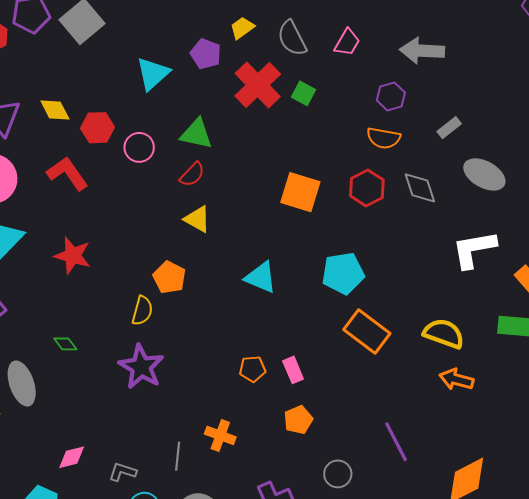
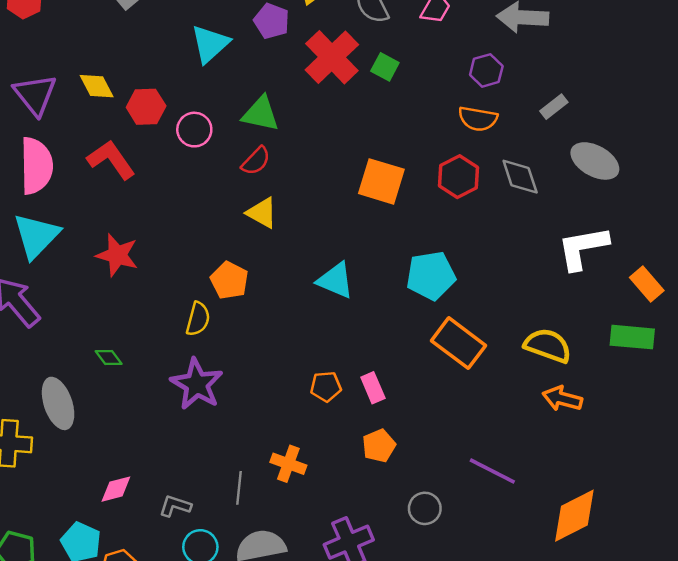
purple line: (396, 442) -> (492, 471), turned -36

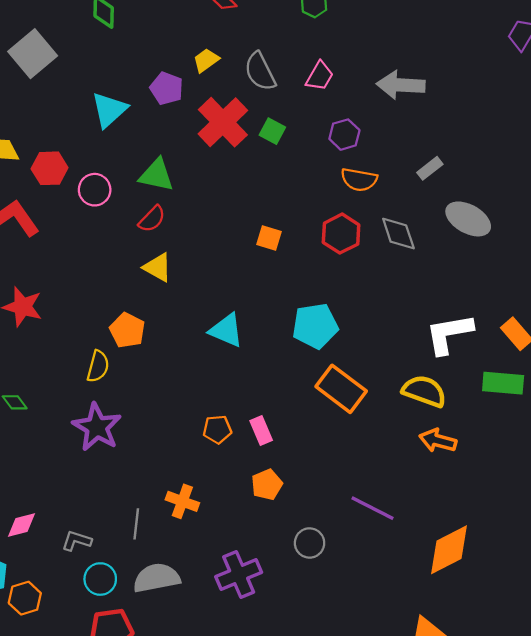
purple hexagon: (486, 70) -> (344, 135), moved
orange square: (381, 181) -> (269, 238), size x0.6
white L-shape: (583, 248) -> (449, 334), moved

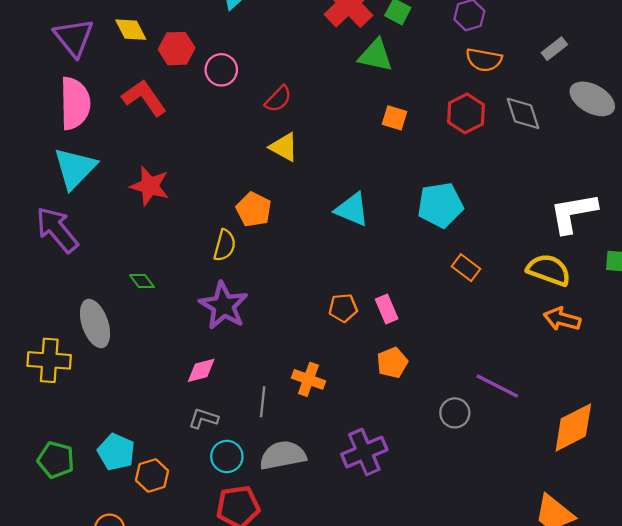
green triangle: (156, 175) -> (375, 55), moved
orange rectangle: (341, 389) -> (466, 268), size x0.6
pink diamond: (21, 525) -> (201, 370), moved
gray circle: (310, 543) -> (455, 413), moved

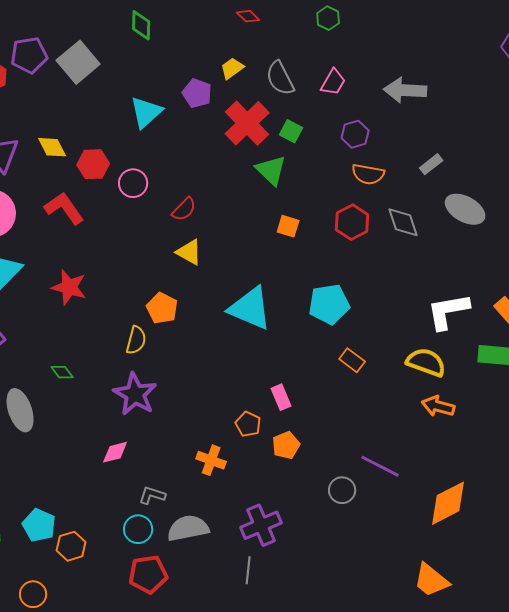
green triangle: (375, 55) -> (271, 170), turned 32
cyan triangle: (352, 210) -> (250, 308), size x1.4
orange pentagon: (343, 308) -> (248, 424), moved, turned 30
gray line: (263, 402) -> (248, 570), moved
gray L-shape: (203, 419) -> (152, 495), moved

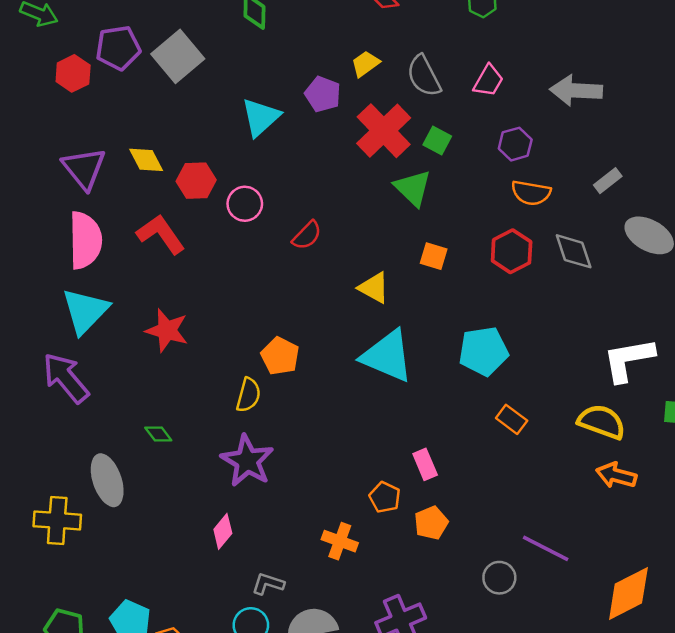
yellow triangle: (189, 252) -> (374, 288), moved
pink diamond: (115, 452) -> (223, 531), turned -36

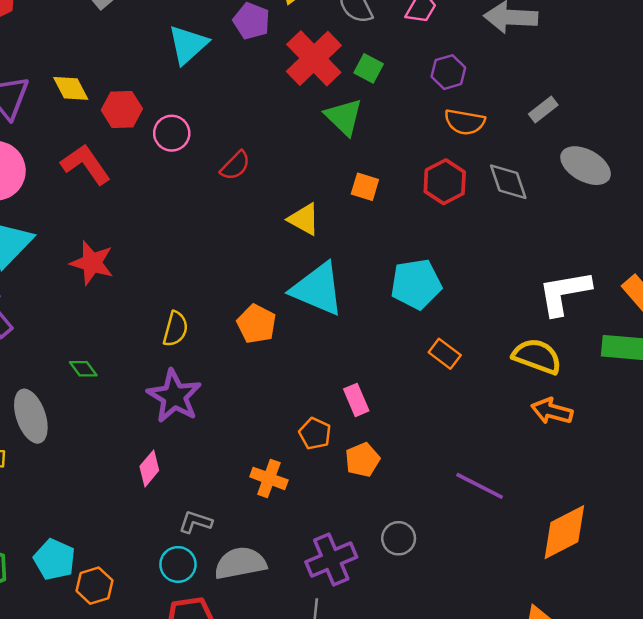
orange pentagon: (280, 356) -> (256, 324), moved
gray circle: (499, 578) -> (399, 538), moved

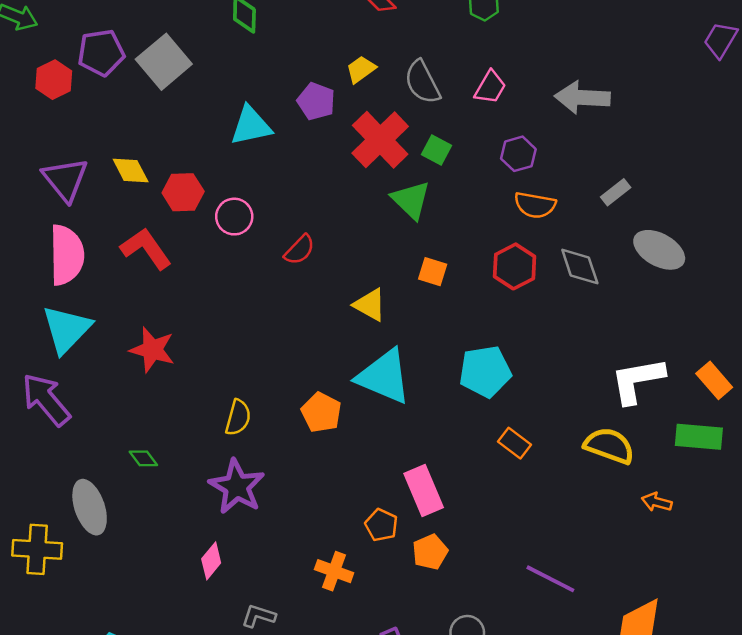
cyan triangle: (188, 45) -> (251, 126), turned 30
pink rectangle: (356, 400) -> (424, 490), size x1.5
orange arrow: (552, 411) -> (657, 502), moved, size x0.7

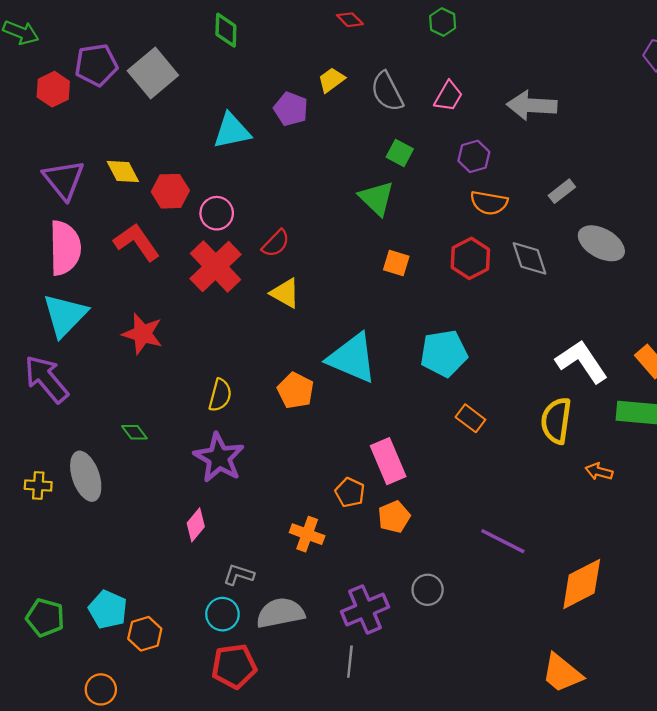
red cross: (380, 140) -> (216, 267), moved
yellow triangle: (370, 305) -> (285, 293), moved
white L-shape: (637, 380) -> (582, 362), turned 66
yellow semicircle: (609, 446) -> (556, 421), turned -102
yellow cross: (37, 549) -> (38, 485), moved, size x0.6

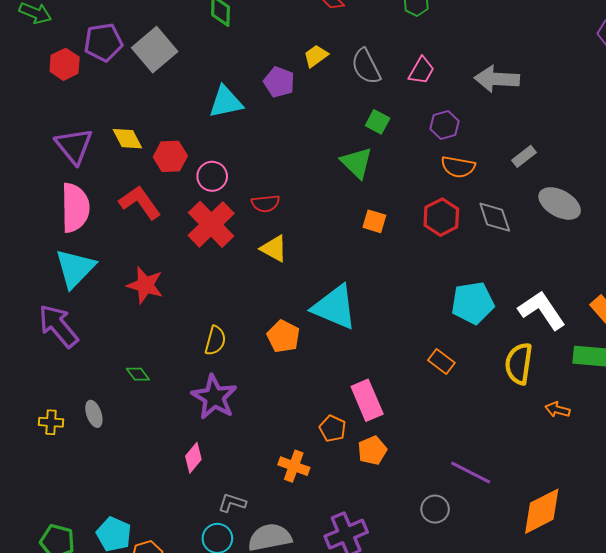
red semicircle: (276, 243) -> (266, 203), turned 40
cyan pentagon: (444, 353) -> (473, 303), moved
gray ellipse: (86, 476) -> (94, 414), size x0.6
gray circle: (428, 590) -> (435, 509), moved

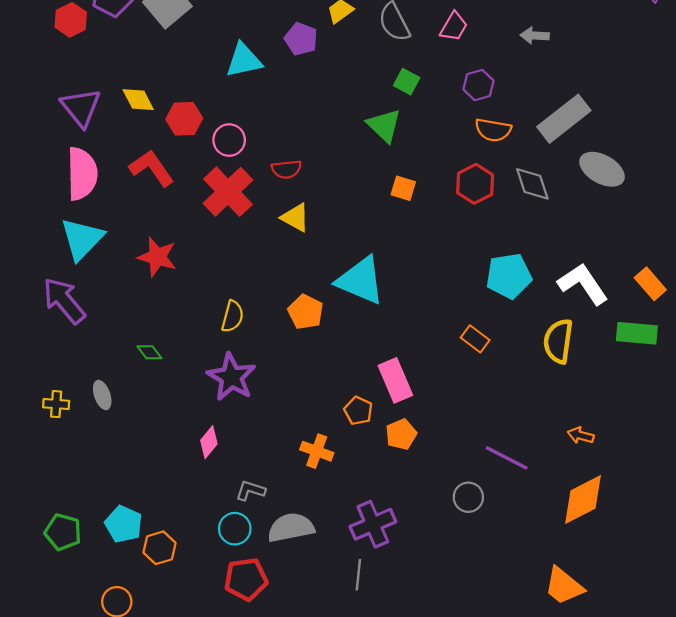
gray arrow: (497, 79) -> (535, 36), size x0.6
gray rectangle: (524, 156) -> (564, 119), size x2.0
orange arrow: (558, 410) -> (581, 435), moved

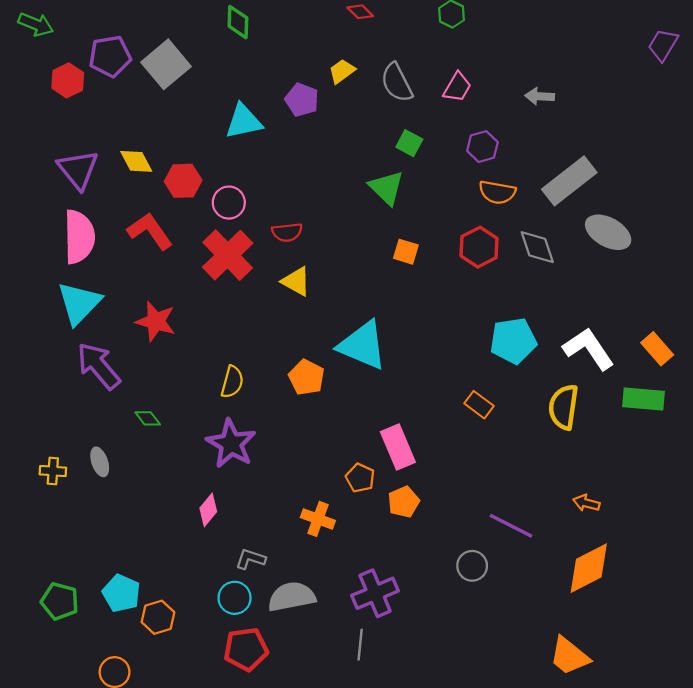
purple arrow: (64, 301) -> (99, 366), moved

